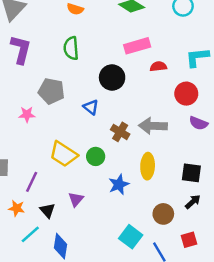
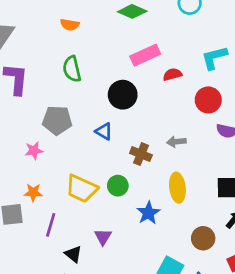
gray arrow: (153, 126) -> (176, 142), size x0.6
orange star: (17, 208) -> (33, 192), moved

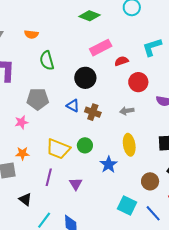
orange semicircle: (70, 25) -> (31, 34), moved
red circle: (208, 100) -> (138, 82), moved
brown cross: (141, 154) -> (93, 112), moved
purple line: (51, 225) -> (49, 177), moved
black triangle: (73, 254) -> (25, 199), moved

